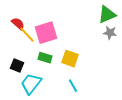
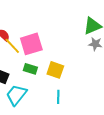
cyan line: (73, 86) -> (58, 97), turned 32

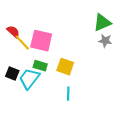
pink square: (31, 44) -> (41, 41), turned 30
cyan trapezoid: (16, 95) -> (29, 79), moved

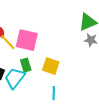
green rectangle: (40, 66) -> (26, 65), turned 56

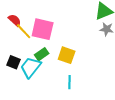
green rectangle: (26, 65) -> (42, 54), turned 72

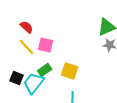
red semicircle: (15, 20) -> (27, 27), moved
pink square: (43, 29) -> (46, 45), size x0.7

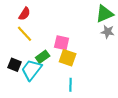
red semicircle: (27, 27) -> (25, 14), turned 80
pink square: (46, 45) -> (62, 43), moved

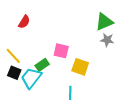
yellow line: (25, 34) -> (13, 56), moved
yellow square: (68, 58) -> (80, 67), moved

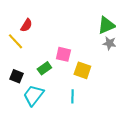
yellow line: (13, 56) -> (15, 41), moved
cyan trapezoid: (31, 78) -> (33, 95), moved

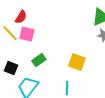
pink square: (63, 54) -> (27, 34), moved

